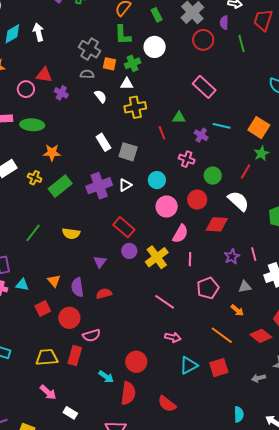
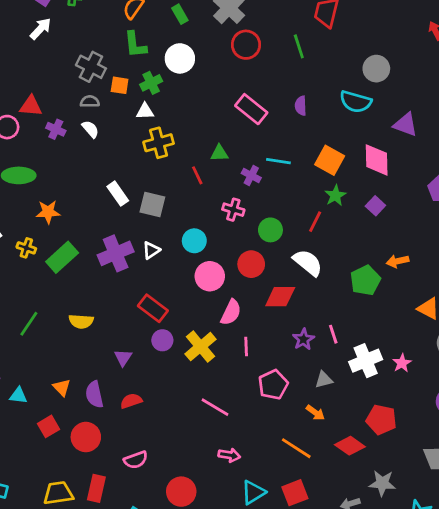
purple semicircle: (224, 23) -> (301, 106), moved
white arrow: (38, 32) -> (41, 29), moved, turned 60
white semicircle: (101, 96) -> (90, 129), moved
pink semicircle: (92, 335) -> (136, 460), moved

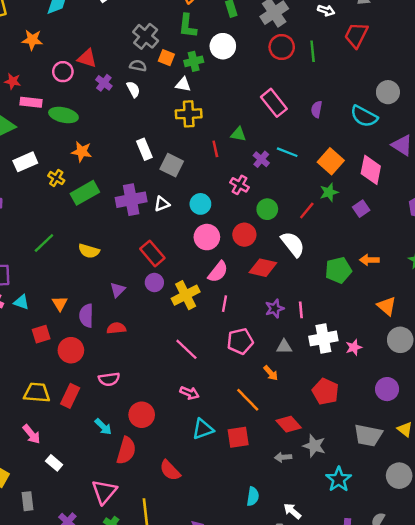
green line: (299, 46) -> (313, 51), moved
red diamond: (350, 446) -> (289, 424), moved

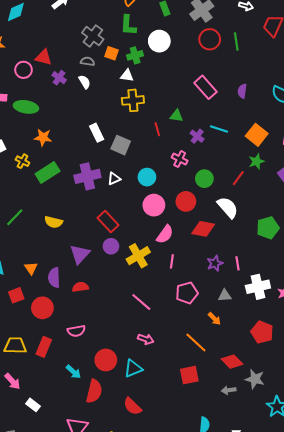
purple triangle: (118, 290) -> (80, 254), size x1.5
cyan triangle: (203, 429) -> (133, 368), moved

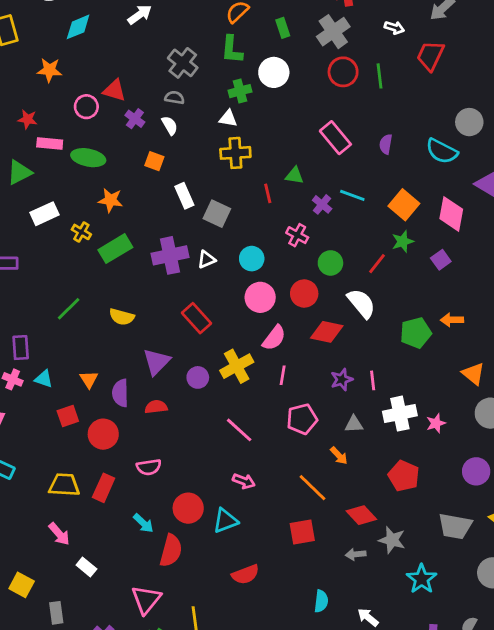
orange square: (112, 53) -> (154, 161), moved
purple circle: (111, 246) -> (198, 377), moved
red semicircle: (132, 406) -> (245, 574), moved, turned -66

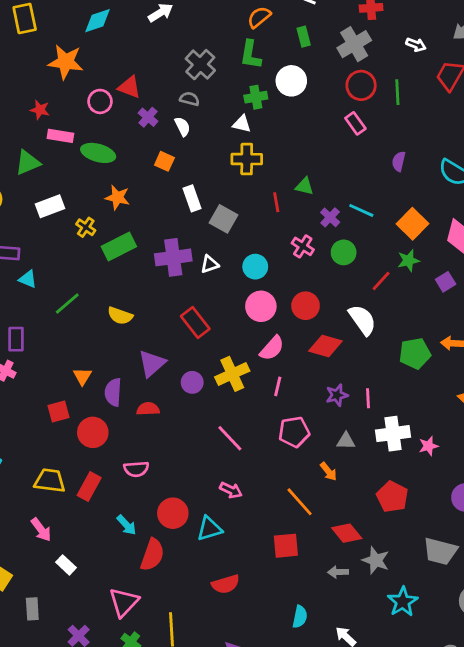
orange star: (49, 70) -> (66, 62), size x1.4
pink rectangle: (335, 138) -> (355, 123), moved, size x0.7
green circle: (330, 263) -> (344, 252), moved
cyan triangle: (44, 379) -> (28, 279), moved

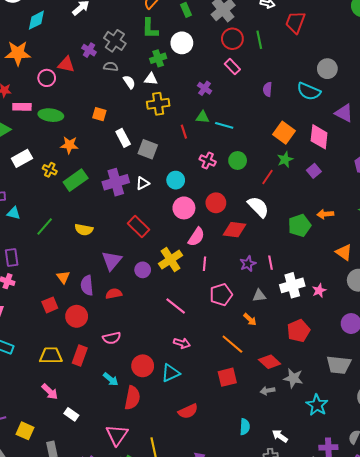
purple cross: (148, 117) -> (89, 50), moved
white semicircle: (183, 127) -> (129, 82), moved
cyan line: (361, 210) -> (224, 125), moved
purple cross: (330, 217) -> (205, 88), moved
red pentagon: (392, 497) -> (298, 331), turned 30

